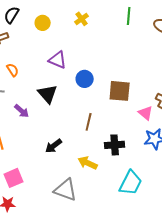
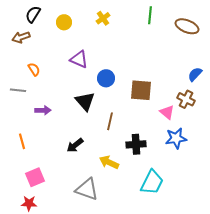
black triangle: (48, 94) -> (85, 101), moved
purple arrow: (22, 111) -> (43, 110), turned -42

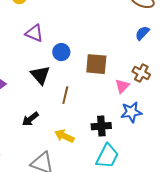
blue semicircle: (195, 74) -> (142, 33), moved
pink triangle: (167, 112) -> (122, 86), turned 35
black cross: (136, 144) -> (101, 126), moved

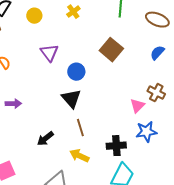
purple triangle: (34, 33) -> (49, 53), turned 30
brown square: (96, 64) -> (111, 50), moved, turned 35
black triangle: (40, 75) -> (71, 99), moved
brown line: (65, 95) -> (80, 128), moved, turned -30

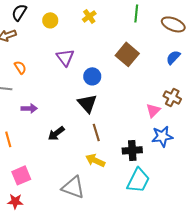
black arrow: (45, 139) -> (56, 133), moved

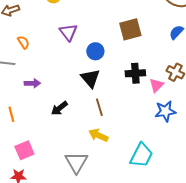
brown square: (127, 54) -> (130, 29), turned 35
black cross: (132, 150) -> (135, 73), moved
gray triangle: (73, 187) -> (76, 162), turned 40

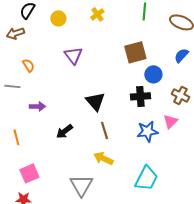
blue circle: (95, 51) -> (153, 74), moved
pink triangle: (156, 85) -> (170, 121), moved
blue star: (165, 111) -> (147, 131), moved

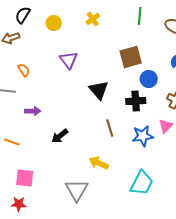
black triangle: (95, 101) -> (99, 90), moved
brown line: (104, 130) -> (110, 128), moved
orange line: (16, 137) -> (12, 142), turned -56
pink square: (29, 173) -> (25, 178), turned 30

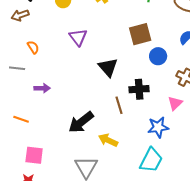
black cross: (136, 101) -> (139, 89), moved
black arrow: (60, 136) -> (81, 122), moved, size x1.5
blue star: (143, 136) -> (158, 127), moved

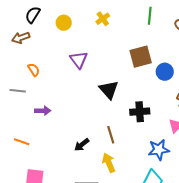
blue circle: (158, 56) -> (165, 72), moved
brown line: (119, 105) -> (111, 135), moved
black arrow: (81, 122) -> (82, 145), size x0.6
yellow arrow: (108, 140) -> (109, 163), turned 42

